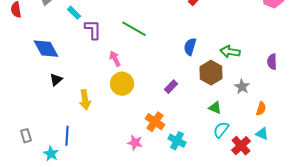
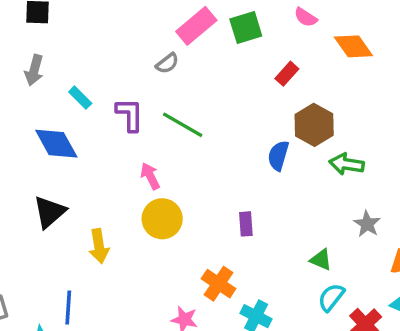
purple L-shape: (93, 30) -> (130, 115), moved
blue diamond: (46, 49) -> (56, 144), moved
brown hexagon: (211, 73) -> (314, 125), moved
black triangle: (56, 80) -> (49, 212), size x1.5
purple rectangle: (171, 87) -> (246, 224), turned -48

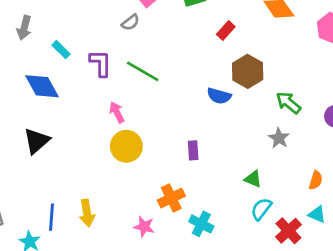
blue semicircle: (278, 156) -> (219, 96), turned -90
green arrow: (347, 164) -> (288, 103), moved, turned 30
gray star: (367, 224) -> (279, 138), moved
yellow arrow: (99, 246) -> (87, 213), moved
orange cross: (219, 284) -> (171, 198), turned 30

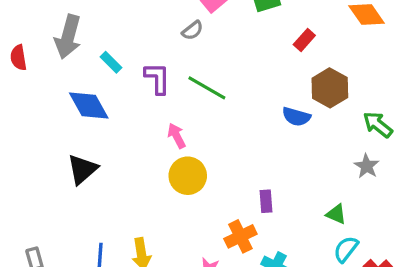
gray arrow: (24, 28) -> (68, 37), size x1.5
purple rectangle: (193, 150) -> (266, 201), moved

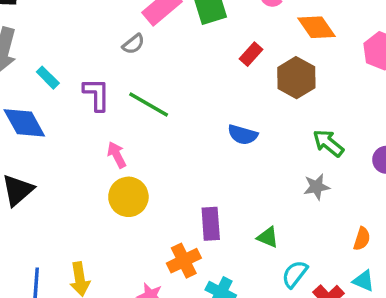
brown hexagon: (330, 88) -> (296, 78), moved
gray star: (367, 166) -> (317, 187), turned 30
purple rectangle: (266, 201) -> (211, 224), size x1.4
green triangle: (336, 214) -> (268, 237), moved

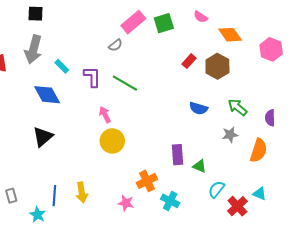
red rectangle: (251, 54) -> (189, 61), moved
blue semicircle: (243, 135) -> (199, 108), moved
purple rectangle: (211, 224) -> (177, 155), moved
orange semicircle: (362, 239) -> (258, 150), moved, size x1.6

